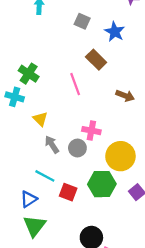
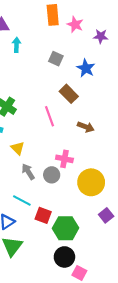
brown arrow: (125, 96) -> (86, 127), moved
green hexagon: (102, 184) -> (66, 228), moved

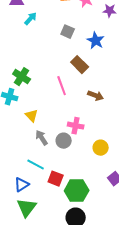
cyan arrow: (16, 45) -> (31, 19), turned 40
yellow circle: (91, 182) -> (101, 148), size x0.6

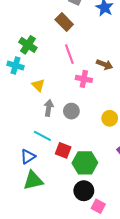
brown rectangle: (80, 65) -> (64, 22), moved
pink cross: (76, 126) -> (84, 79), moved
gray arrow: (42, 138) -> (49, 108), turned 42
green triangle: (27, 208) -> (33, 180), turned 40

